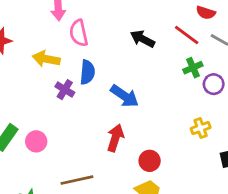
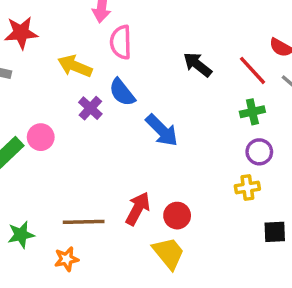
blue semicircle: (87, 72) -> (122, 92), turned 125
purple circle: (214, 84) -> (259, 152), moved
red arrow: (115, 138) -> (138, 209), moved
pink circle: (36, 141) -> (41, 137), moved

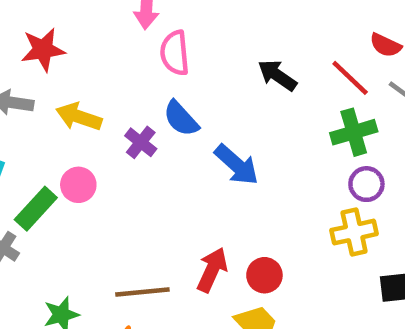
yellow arrow: (75, 66) -> (79, 117), moved
green cross: (252, 112) -> (354, 132), size x1.4
yellow cross: (247, 188) -> (354, 232), size x1.4

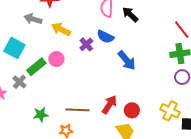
black arrow: (277, 75) -> (130, 14), moved
blue semicircle: (181, 119) -> (105, 37), turned -30
yellow cross: (354, 232) -> (170, 111), moved, turned 30

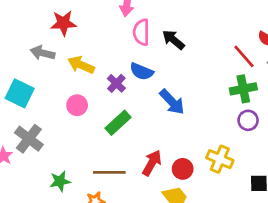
green rectangle: (36, 67) -> (118, 123), moved
gray cross: (19, 82) -> (29, 139), size x1.5
yellow cross: (170, 111) -> (220, 159), moved

